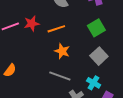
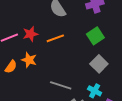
orange star: (62, 51) -> (29, 60), moved
orange semicircle: (10, 70) -> (11, 67), moved

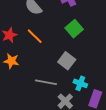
orange line: (55, 38) -> (35, 36), turned 72
gray square: (99, 64) -> (67, 61), moved

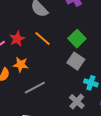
green square: (74, 29) -> (77, 39), moved
gray line: (46, 82) -> (35, 88), moved, turned -35

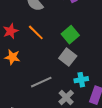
cyan cross: (91, 83) -> (81, 80), turned -32
gray line: (35, 88) -> (41, 82), moved

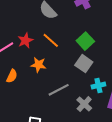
orange star: (12, 57) -> (38, 65), moved

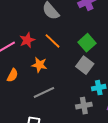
gray line: (59, 90) -> (44, 92), moved
gray cross: (84, 104) -> (84, 106), turned 35

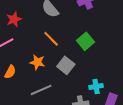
red star: (27, 40) -> (14, 19), moved
gray square: (85, 65) -> (66, 65), moved

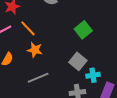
orange line: (51, 39) -> (28, 28), moved
gray square: (66, 65) -> (78, 61), moved

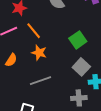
green square: (83, 30) -> (78, 40), moved

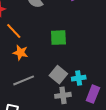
green square: (78, 40) -> (58, 38), turned 36
gray square: (81, 67) -> (58, 75), moved

